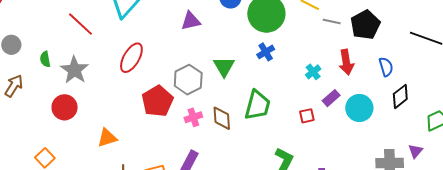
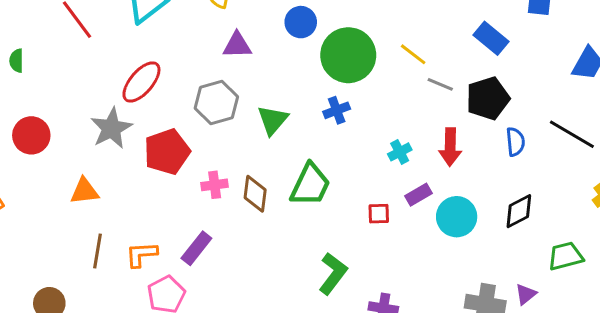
blue semicircle: (386, 67) -> (515, 142), moved
gray star: (74, 70) -> (111, 128), moved
gray hexagon: (188, 80) -> (216, 102), moved

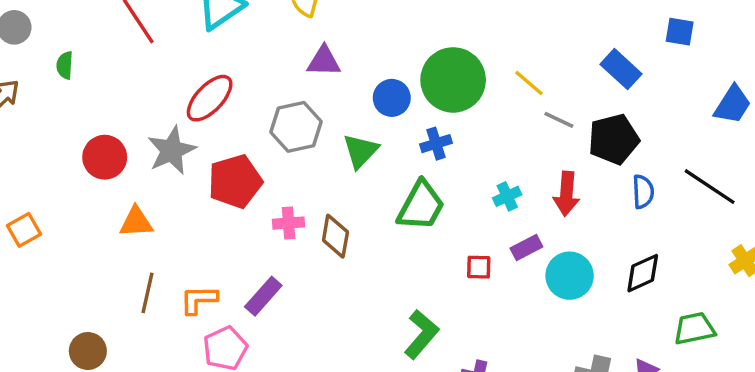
blue circle: (301, 22) -> (392, 98), moved
red circle: (31, 135) -> (105, 157), moved
green trapezoid: (310, 185) -> (421, 206), moved

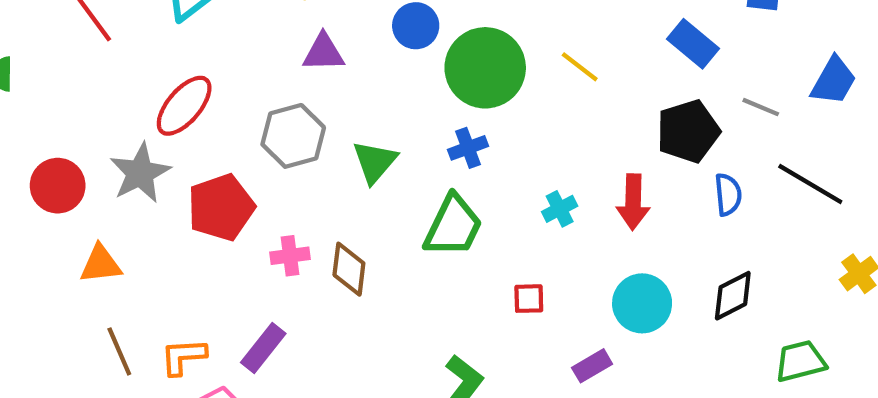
blue circle: (392, 98) -> (416, 26), moved
gray line: (559, 120) -> (761, 107), moved
purple rectangle: (526, 247) -> (592, 366), moved
brown line: (148, 293) -> (119, 351), turned -33

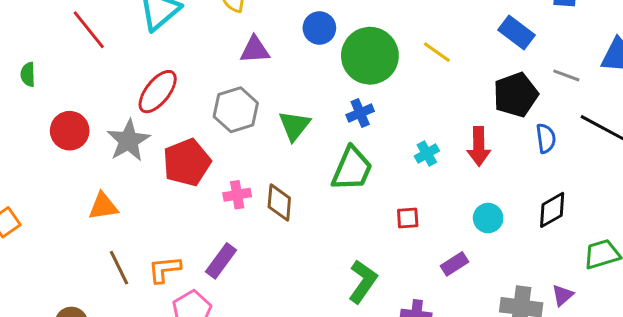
red circle: (58, 186) -> (70, 131), moved
cyan circle: (642, 303) -> (488, 218), size x0.7

